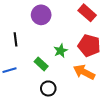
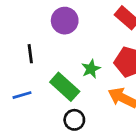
green rectangle: (41, 64) -> (65, 87), size x1.5

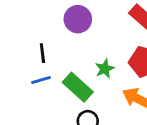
blue line: (22, 95) -> (41, 80), moved

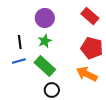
green star: (105, 69) -> (45, 41), moved

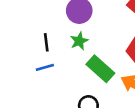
green rectangle: (45, 66) -> (100, 69), moved

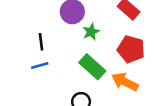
green star: (79, 41) -> (91, 32), moved

